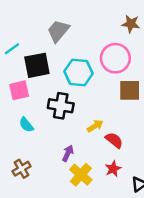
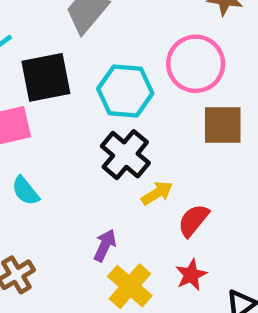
black cross: (61, 106) -> (125, 155), moved, turned 30
red semicircle: (114, 140) -> (193, 220), turned -90

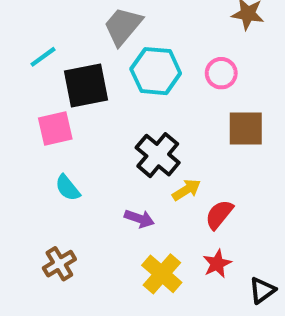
pink circle: (196, 64) -> (221, 73), size x0.6
cyan hexagon: (125, 91) -> (156, 71), moved
purple arrow: (105, 245) -> (139, 219), moved, turned 84

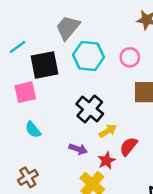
red star: (217, 264) -> (107, 161), moved

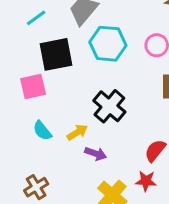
cyan line: (17, 47) -> (36, 18), moved
yellow arrow: (108, 131) -> (77, 132), moved
red star: (107, 161) -> (146, 181), moved, turned 30

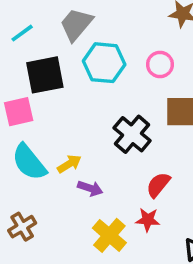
black cross: (109, 106) -> (132, 134), moved
cyan semicircle: (42, 131) -> (29, 162), size x1.6

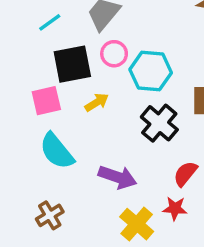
cyan hexagon: (104, 63) -> (151, 71), moved
pink circle: (160, 64) -> (114, 54), moved
yellow arrow: (69, 164) -> (97, 102), moved
purple arrow: (90, 188) -> (118, 177), size x1.5

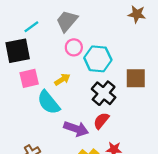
black square: (72, 64) -> (18, 51), moved
cyan semicircle: (57, 151) -> (49, 102), moved
red semicircle: (185, 174) -> (101, 121), moved

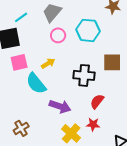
cyan hexagon: (98, 59) -> (88, 30), moved
black cross: (104, 93) -> (84, 75), turned -35
red semicircle: (101, 121) -> (97, 101), moved

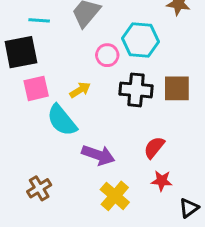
cyan line: (21, 17) -> (39, 20), turned 40
pink circle: (58, 35) -> (107, 55), moved
black cross: (84, 75) -> (136, 90), moved
red star: (93, 124) -> (162, 181), moved

